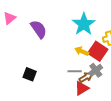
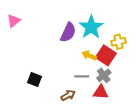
purple semicircle: (39, 29) -> (68, 32), moved, turned 60
brown arrow: (86, 77) -> (68, 95), moved
red triangle: (82, 88) -> (101, 92), moved, turned 35

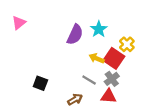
cyan star: (91, 27) -> (99, 29), size x0.7
yellow cross: (118, 42) -> (127, 44), turned -32
gray line: (82, 76) -> (89, 80), turned 32

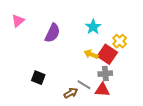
purple semicircle: (75, 35) -> (53, 33), moved
gray cross: (112, 79) -> (105, 74), turned 32
gray line: (89, 80) -> (84, 85), moved

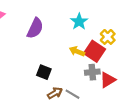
black square: (38, 78) -> (44, 72), moved
gray line: (84, 85) -> (72, 94), moved
red triangle: (102, 90) -> (108, 80), moved, turned -35

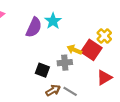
cyan star: (79, 22) -> (53, 21), moved
gray cross: (92, 72) -> (65, 63), moved

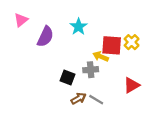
purple semicircle: (34, 27) -> (45, 37), moved
red square: (91, 50) -> (112, 45), moved, turned -30

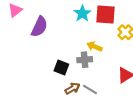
cyan star: (78, 27) -> (82, 13), moved
red square: (112, 45) -> (105, 15), moved

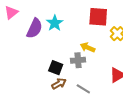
cyan star: (82, 13) -> (55, 23), moved
brown arrow: (72, 88) -> (59, 84), moved

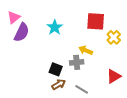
purple semicircle: (34, 28) -> (22, 32), moved

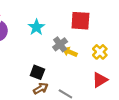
yellow cross: (114, 37) -> (100, 52), moved
gray cross: (77, 62) -> (60, 44), moved, turned -32

